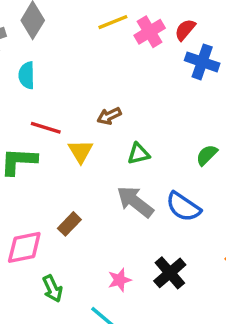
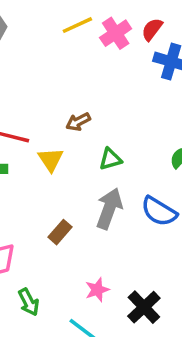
gray arrow: (135, 202) -> (109, 209), turned 75
brown rectangle: (69, 224) -> (60, 232), moved
black cross: (170, 273) -> (144, 307), moved

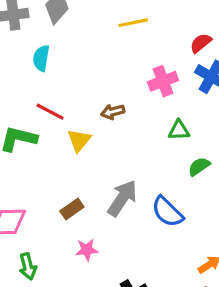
pink cross: (116, 33) -> (163, 81), moved
green triangle: (110, 159) -> (179, 130), moved
pink star: (97, 290) -> (87, 250), moved

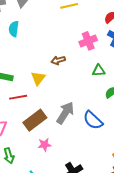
red line: (50, 112) -> (18, 97), moved, turned -36
brown rectangle: (72, 209) -> (35, 120), size x1.6

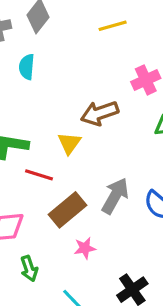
brown arrow: (58, 60) -> (100, 113), size x1.6
red line: (18, 97) -> (39, 175), turned 30

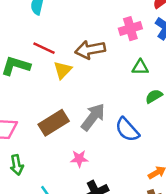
red line: (39, 175) -> (44, 48), moved
pink star: (85, 248) -> (79, 159), moved

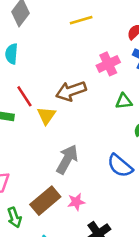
red line: (44, 48) -> (24, 96), turned 40
gray arrow: (93, 117) -> (67, 159), moved
brown rectangle: (54, 123) -> (45, 201), moved

